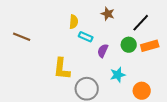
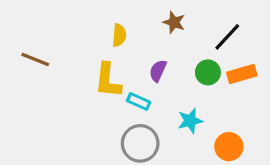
cyan rectangle: (86, 37) -> (139, 101), moved
purple semicircle: (103, 51) -> (158, 71), moved
yellow L-shape: (62, 69) -> (108, 80), moved

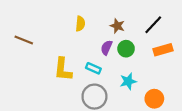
brown star: (174, 22) -> (117, 26), moved
green circle: (208, 72) -> (126, 49), moved
yellow L-shape: (108, 80) -> (63, 69), moved

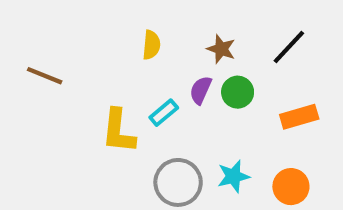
orange rectangle: (163, 50) -> (299, 117), moved
cyan rectangle: (93, 68) -> (164, 113), moved, turned -64
cyan star: (128, 81) -> (233, 176), moved

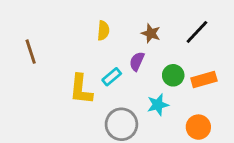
brown line: (45, 76) -> (31, 52), turned 50
green circle: (238, 92) -> (173, 75), moved
cyan star: (233, 176) -> (158, 105), moved

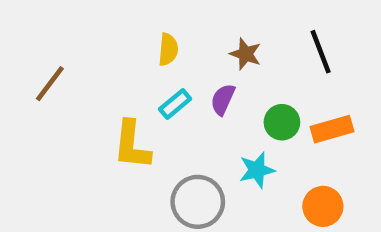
black line: (197, 32) -> (321, 52), turned -64
brown line: (31, 52) -> (50, 84), turned 55
cyan rectangle: (112, 77) -> (175, 104), moved

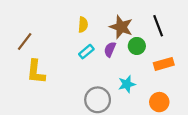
brown star: (246, 54) -> (121, 27), size x1.5
green circle: (282, 122) -> (137, 46), moved
yellow L-shape: (132, 145) -> (36, 72), moved

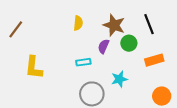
brown line: (25, 41) -> (16, 29), moved
cyan rectangle: (86, 52) -> (83, 62), moved, turned 32
orange circle: (159, 102) -> (162, 96), moved

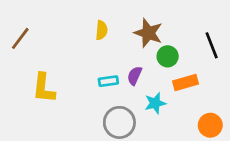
black line: (149, 24) -> (212, 45), moved
purple semicircle: (104, 46) -> (135, 76), moved
orange rectangle: (154, 60) -> (185, 83), moved

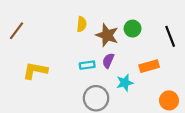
brown star: (148, 33) -> (107, 35), moved
green circle: (168, 56) -> (133, 29), moved
yellow L-shape: (44, 88) -> (35, 71), turned 95

